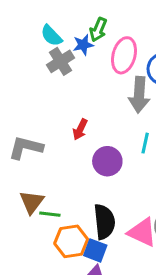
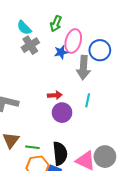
blue star: (83, 45) -> (61, 52), moved
red arrow: (80, 129) -> (55, 95), moved, turned -120
green line: (50, 214) -> (32, 147), moved

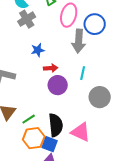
blue star: (61, 52) -> (38, 50), moved
green line: (32, 147) -> (29, 119), turned -40
gray circle: (105, 157) -> (100, 97), moved

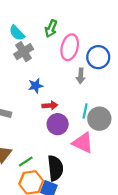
gray arrow: (79, 41) -> (81, 76), size x0.6
gray circle: (100, 97) -> (99, 119), moved
pink triangle: (81, 132) -> (83, 143), moved

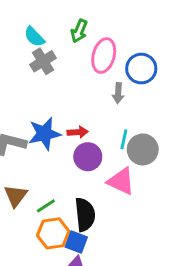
blue star: (36, 86) -> (44, 134), moved, size x1.6

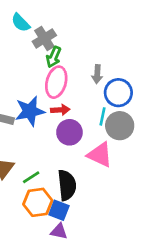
green arrow: (79, 31) -> (54, 57), moved
pink ellipse: (104, 56) -> (56, 82), moved
gray cross: (43, 61) -> (44, 38), moved
blue circle: (141, 69) -> (118, 93), moved

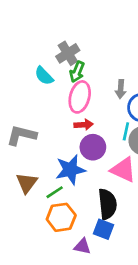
cyan semicircle: (21, 23) -> (44, 76), moved
blue star: (30, 111) -> (70, 170), moved
black semicircle: (67, 185) -> (107, 204), moved
blue square: (59, 210) -> (103, 229), moved

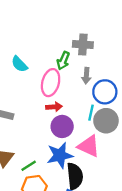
gray cross: (68, 53) -> (83, 44), moved, turned 36
green arrow: (77, 72) -> (63, 61), moved
blue star: (70, 170) -> (60, 155), moved

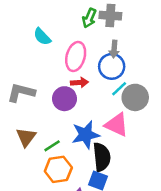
green arrow: (63, 61) -> (89, 18), moved
blue circle: (105, 92) -> (112, 66), moved
cyan line: (91, 113) -> (119, 89), turned 35
purple circle: (62, 126) -> (64, 99), moved

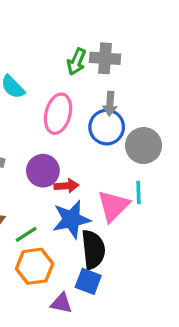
red arrow: (79, 83) -> (66, 186), moved
cyan line: (119, 89) -> (138, 192), moved, turned -49
gray circle: (135, 97) -> (144, 146), moved
pink triangle: (117, 125) -> (113, 206), turned 50

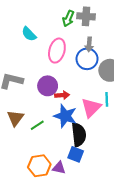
blue star: (71, 219) -> (65, 116), turned 30
orange hexagon: (35, 266) -> (39, 166), moved

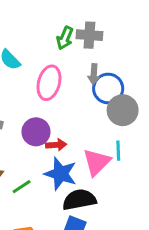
blue circle: (87, 59) -> (108, 89), moved
black semicircle: (79, 135) -> (79, 200), turned -95

